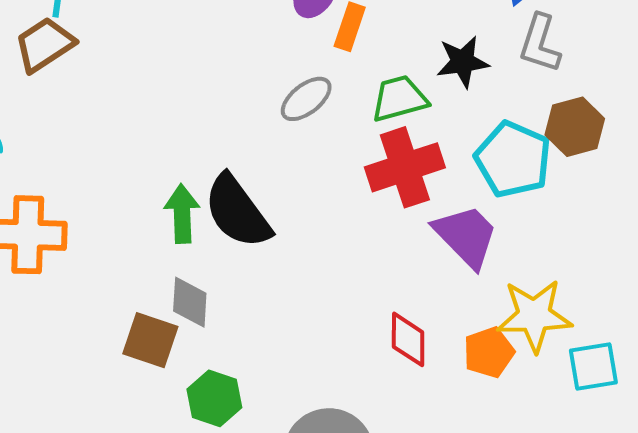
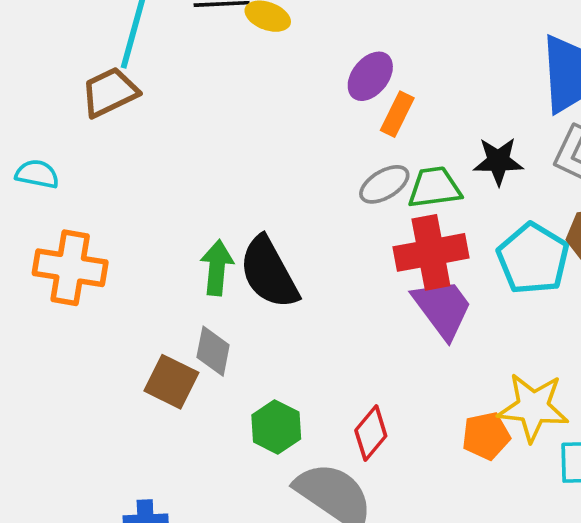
gray ellipse: (306, 99) -> (384, 184), moved
purple trapezoid: (466, 236) -> (443, 308), moved
red diamond: (408, 339) -> (371, 433), moved, turned 32
green hexagon: (214, 398) -> (276, 427), moved

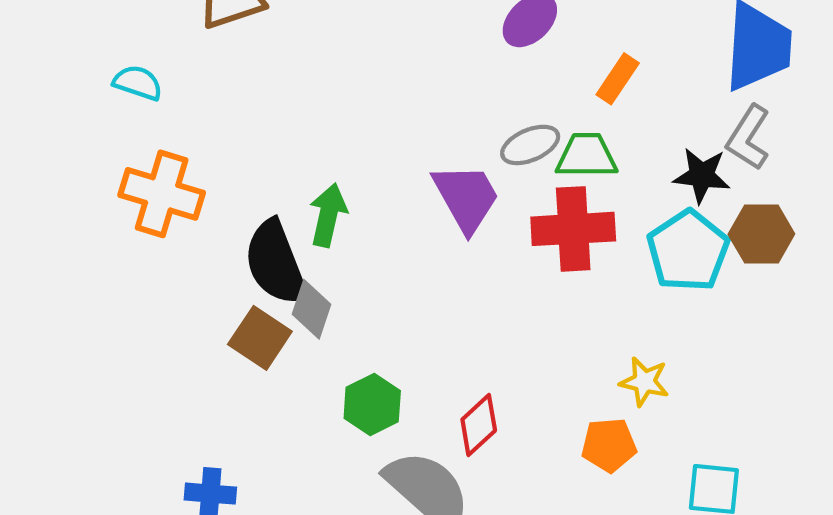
orange rectangle: (397, 114) -> (618, 79), moved
black star: (498, 161) -> (702, 176), moved
black semicircle: (269, 273) -> (276, 263), moved
purple trapezoid: (443, 308) -> (466, 197), moved
yellow star: (533, 407) -> (644, 382), moved, size x0.6

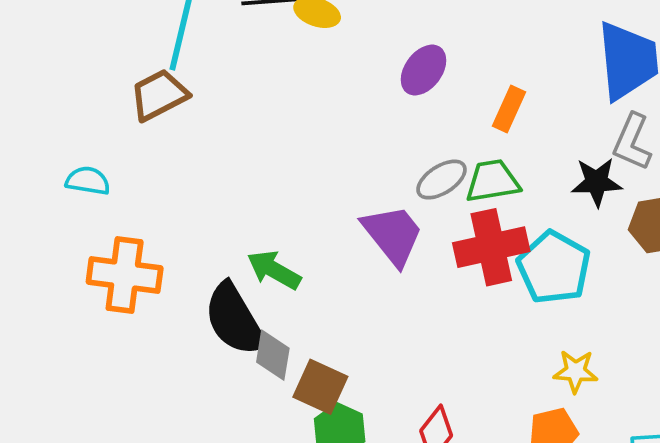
green arrow: (328, 215) -> (274, 270), turned -64
cyan pentagon: (688, 251) -> (554, 267), moved
brown square: (260, 338) -> (320, 387), moved

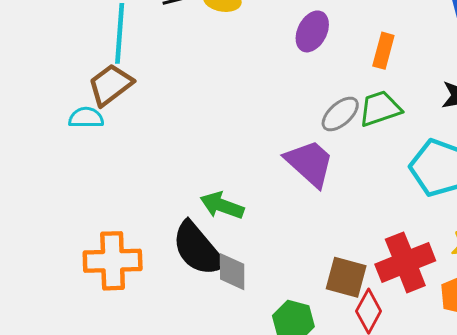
cyan semicircle: (88, 181) -> (86, 118), moved
red cross: (491, 247) -> (405, 262), moved
orange cross: (125, 275) -> (113, 261), moved
brown square: (320, 387) -> (346, 277), moved

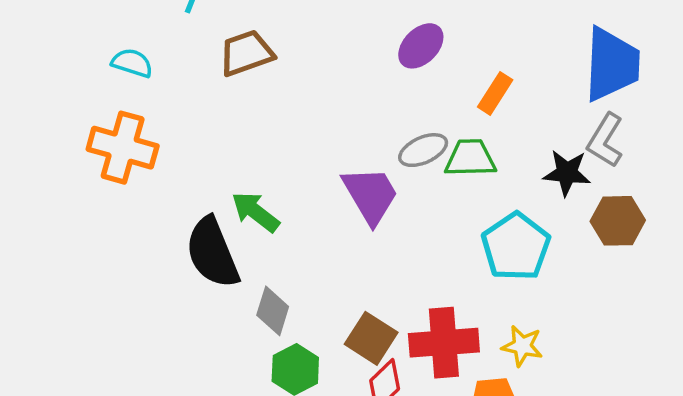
brown trapezoid: (110, 85) -> (246, 53), moved
orange cross: (113, 261) -> (123, 148), moved
gray diamond: (232, 272) -> (273, 311), moved

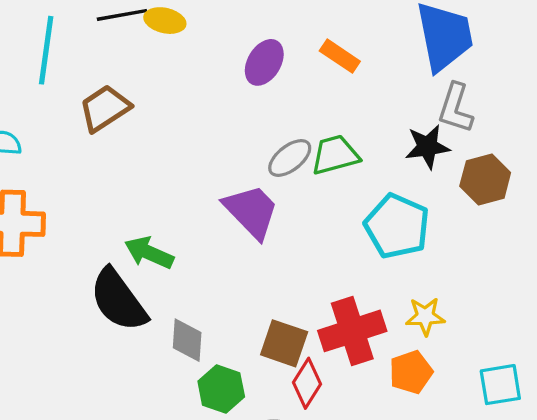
orange rectangle: (495, 93) -> (340, 56), moved, turned -75

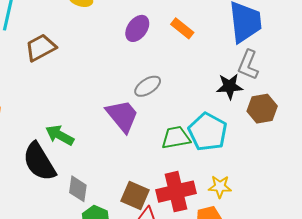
green trapezoid: (335, 155) -> (176, 138), moved

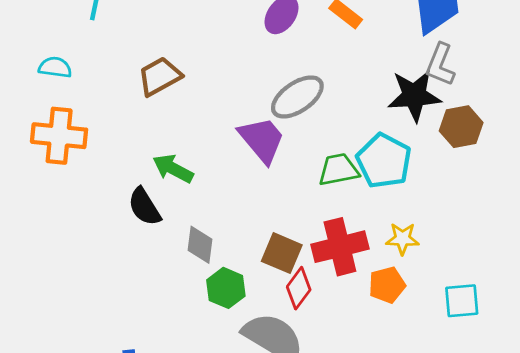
brown trapezoid: (41, 48) -> (160, 76), moved
gray ellipse: (148, 86) -> (297, 97), size x1.4
black star: (230, 86) -> (414, 96), size x1.4
black semicircle: (39, 162) -> (144, 207), size x0.7

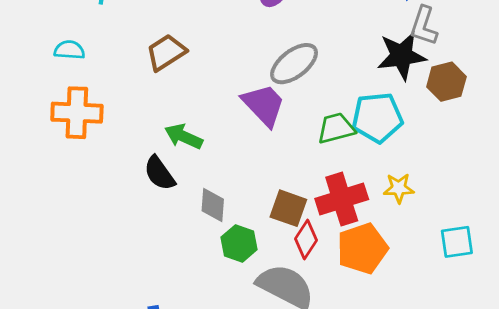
cyan pentagon: (384, 161) -> (377, 118), turned -30
orange pentagon: (387, 285) -> (362, 248), moved, size x1.5

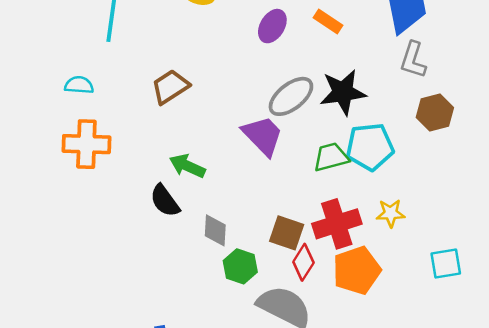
black star: (402, 56) -> (343, 92), moved

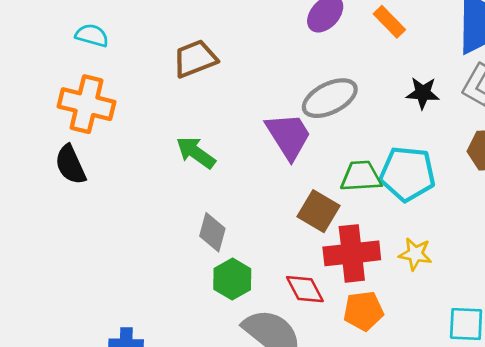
black star: (343, 92) -> (423, 93), moved, size x0.6
black semicircle: (165, 201) -> (70, 165), moved
brown square: (287, 233) -> (318, 211), moved
red diamond: (303, 262) -> (305, 289), turned -72
orange pentagon: (357, 270) -> (363, 311), size x0.7

